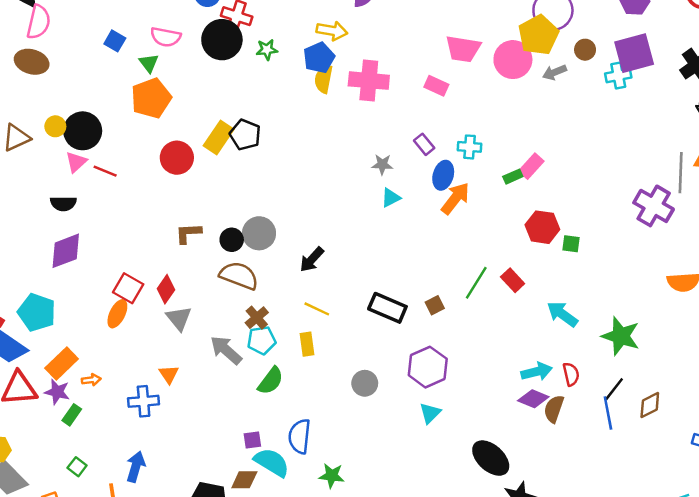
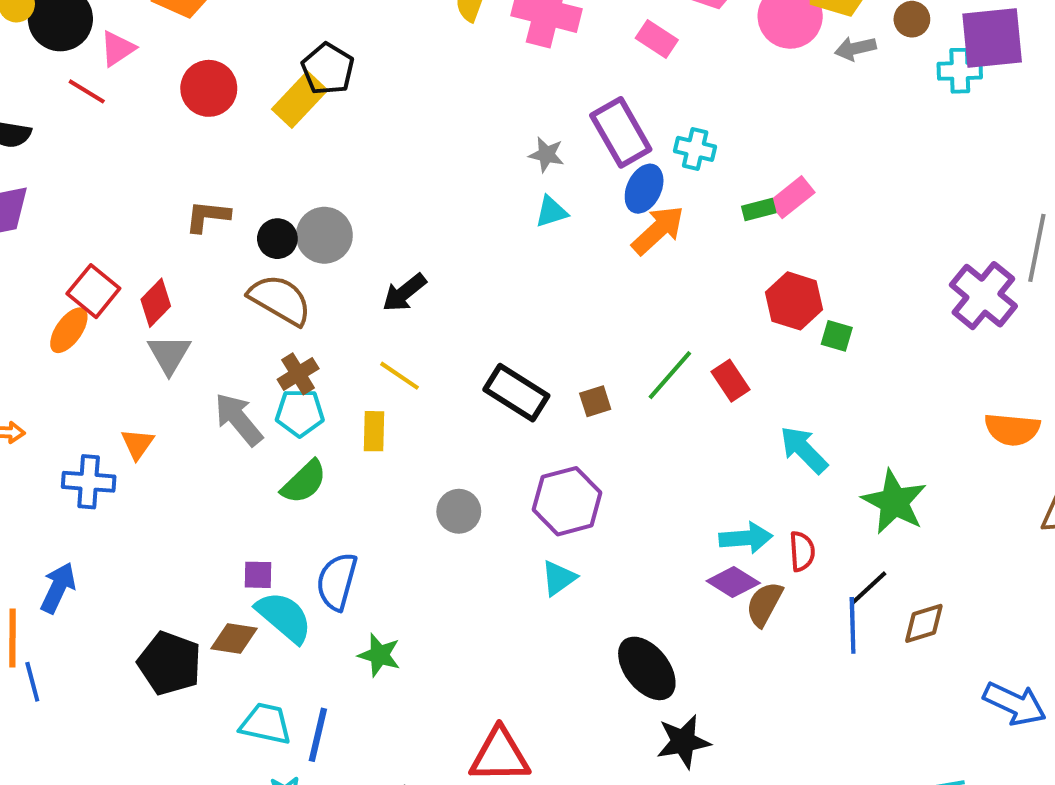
yellow rectangle: (219, 137) -> (300, 100), moved
purple rectangle: (424, 144) -> (621, 132), size x1.8
pink triangle: (76, 162) -> (118, 49), moved

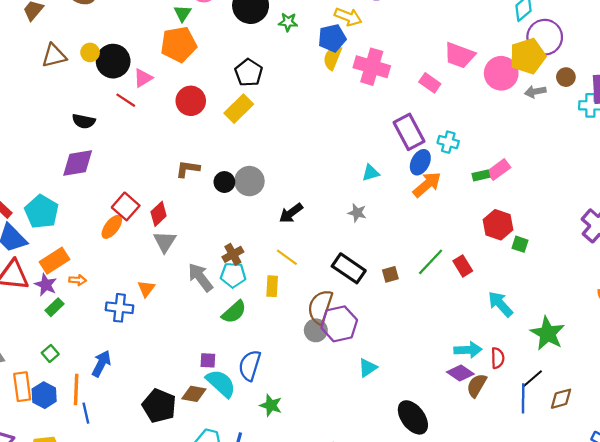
black pentagon: (328, 69) -> (249, 73), moved
gray star: (546, 155) -> (357, 213), moved
brown semicircle: (280, 300) -> (320, 307), moved, turned -104
purple hexagon: (567, 501) -> (339, 324), moved

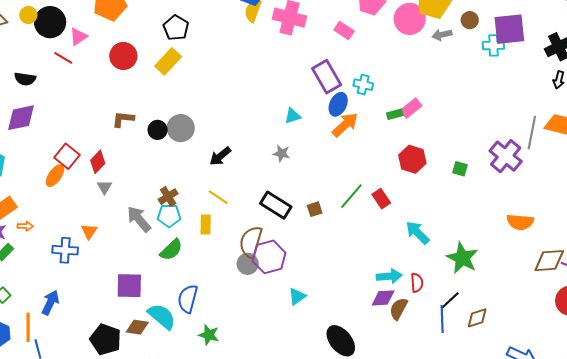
gray triangle: (165, 242) -> (104, 187), size x0.7
green square: (520, 244) -> (460, 169), moved
purple square: (208, 360) -> (129, 286), moved, size x1.8
purple diamond: (460, 373) -> (383, 298), turned -35

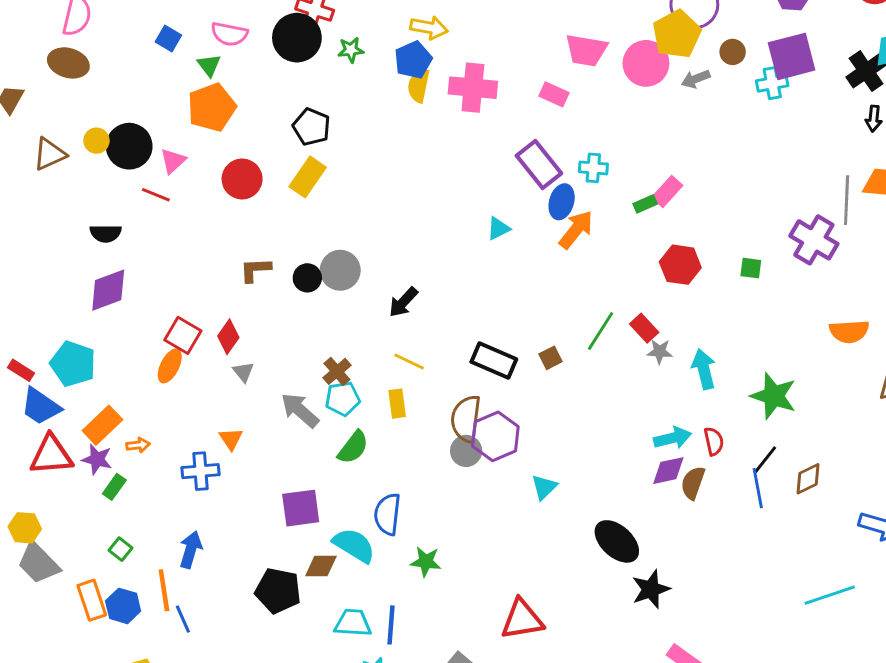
gray star: (281, 153) -> (660, 352), moved
cyan arrow: (418, 233) -> (704, 369), turned 40

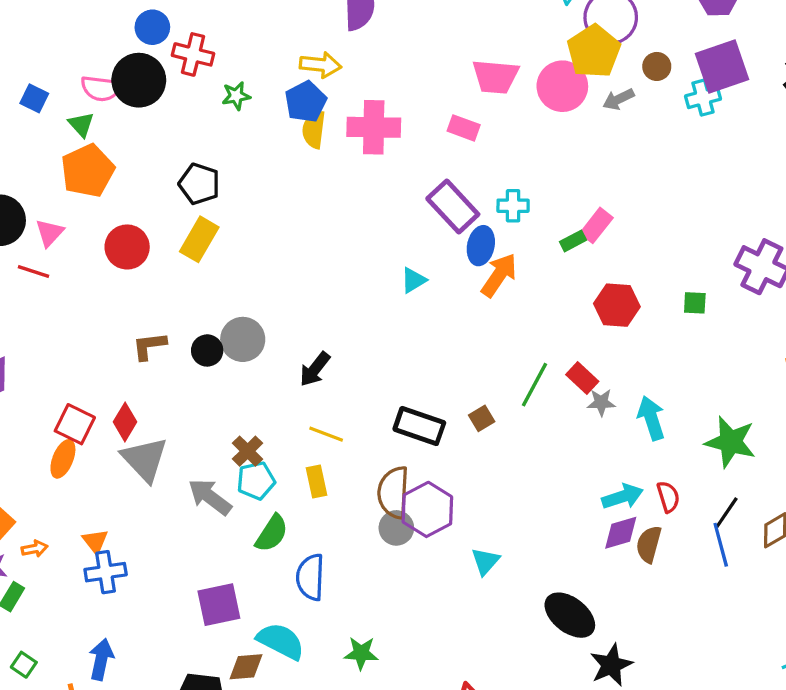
black circle: (297, 38) -> (139, 80), moved
gray triangle: (243, 372) -> (145, 459), size x2.0
orange triangle: (231, 439) -> (95, 541), moved
blue semicircle: (388, 514) -> (310, 577), moved

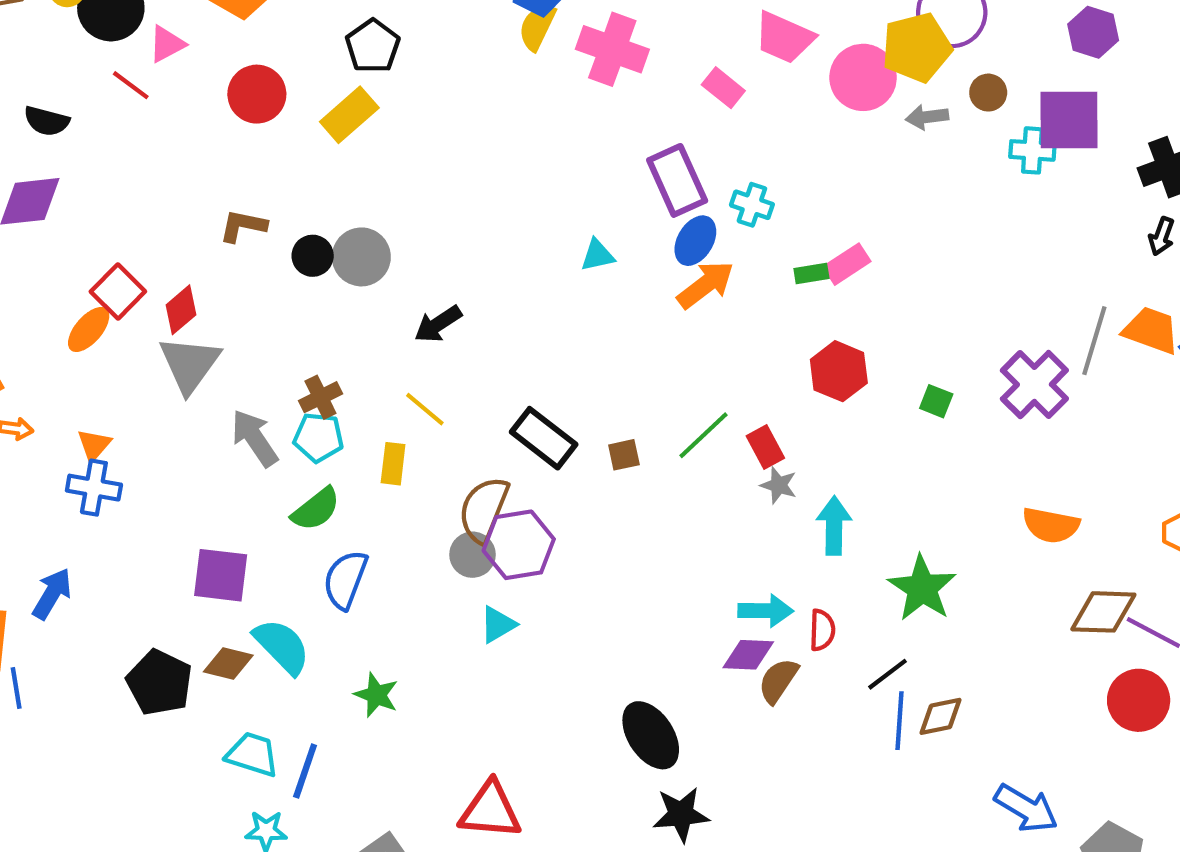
blue line: (721, 545) -> (899, 721), moved
cyan triangle: (485, 561) -> (498, 624), moved

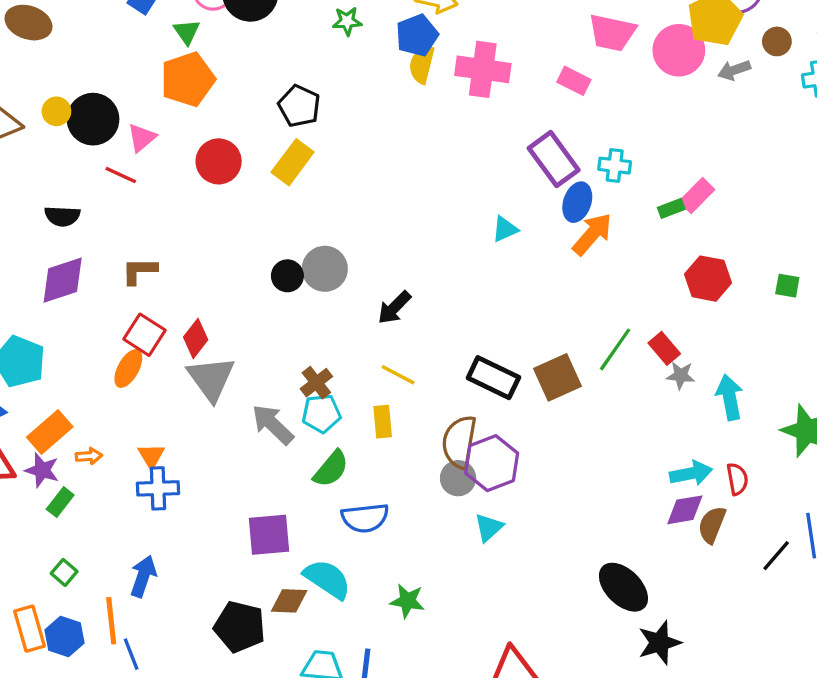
brown L-shape: (243, 226) -> (139, 271), moved
brown square: (624, 455) -> (558, 377), size x1.8
blue semicircle: (345, 580) -> (365, 518), turned -105
black line: (888, 674) -> (776, 556), moved

